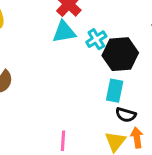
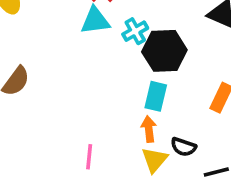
black semicircle: (126, 115) -> (183, 147), moved
orange arrow: (137, 138) -> (149, 129), moved

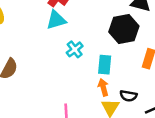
cyan cross: (135, 31) -> (75, 49), moved
black hexagon: (164, 51) -> (124, 29), moved

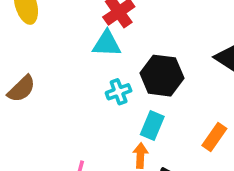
black hexagon: (124, 29) -> (162, 76), moved

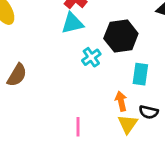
cyan rectangle: (152, 125) -> (140, 74), moved

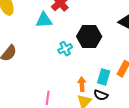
cyan triangle: (72, 23) -> (44, 20), moved
cyan rectangle: (140, 74) -> (104, 77), moved

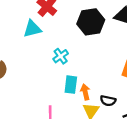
black hexagon: (89, 36) -> (91, 22), moved
cyan rectangle: (104, 77) -> (71, 85), moved

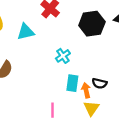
cyan triangle: (32, 29) -> (26, 32), moved
black semicircle: (108, 101) -> (99, 83), moved

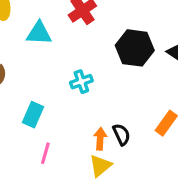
cyan rectangle: (72, 83) -> (33, 115), moved
black semicircle: (99, 83) -> (122, 134), turned -144

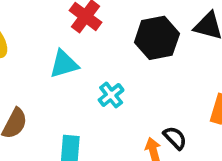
cyan triangle: (39, 33) -> (64, 64), moved

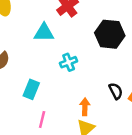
black semicircle: (175, 138) -> (116, 91), moved

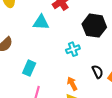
cyan cross: (69, 62) -> (73, 49), moved
orange arrow: (85, 107) -> (72, 84), turned -32

